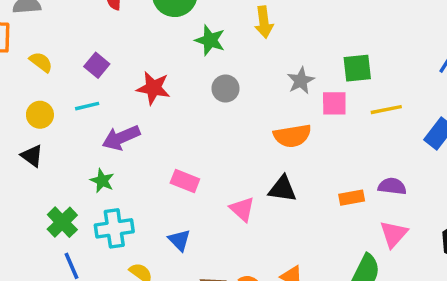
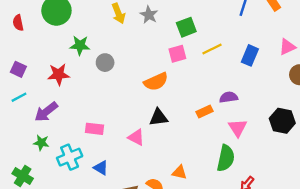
green star: (210, 40) -> (80, 45), moved
gray star: (301, 81) -> (149, 15), moved
cyan cross: (114, 228) -> (70, 157), moved

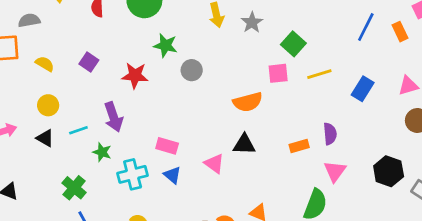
green square: (186, 27) -> (293, 44), turned -36
cyan line: (19, 97) -> (78, 130), moved
purple semicircle: (229, 97) -> (330, 134), turned 84
purple arrow: (46, 112) -> (114, 117), turned -80
blue triangle: (101, 168) -> (172, 175), moved

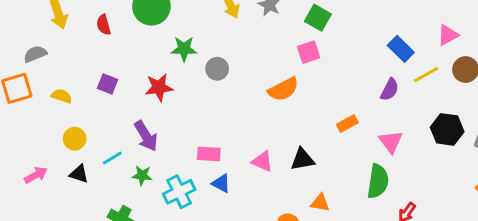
yellow line: (319, 74) -> (426, 75), moved
blue rectangle: (363, 89) -> (401, 49), turned -65
purple semicircle: (330, 134) -> (390, 90), moved, turned 45
black triangle: (244, 144) -> (302, 159), moved

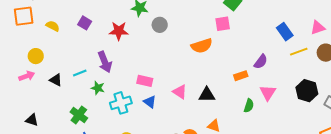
purple semicircle: (390, 90) -> (261, 62), moved
yellow circle: (75, 139) -> (36, 56), moved
green semicircle: (378, 181) -> (249, 106), moved, size x0.6

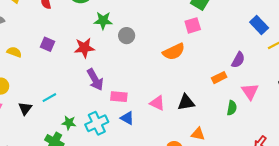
purple arrow: (105, 62) -> (95, 80), moved
black triangle: (56, 80) -> (25, 108), turned 48
green star: (98, 88) -> (69, 123), moved

